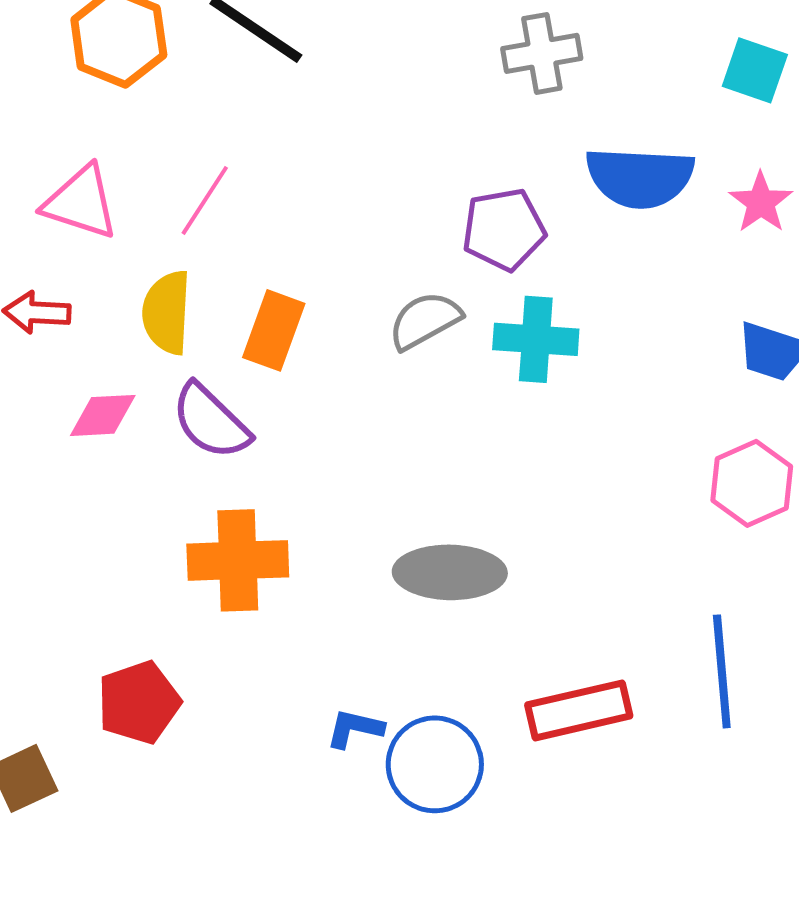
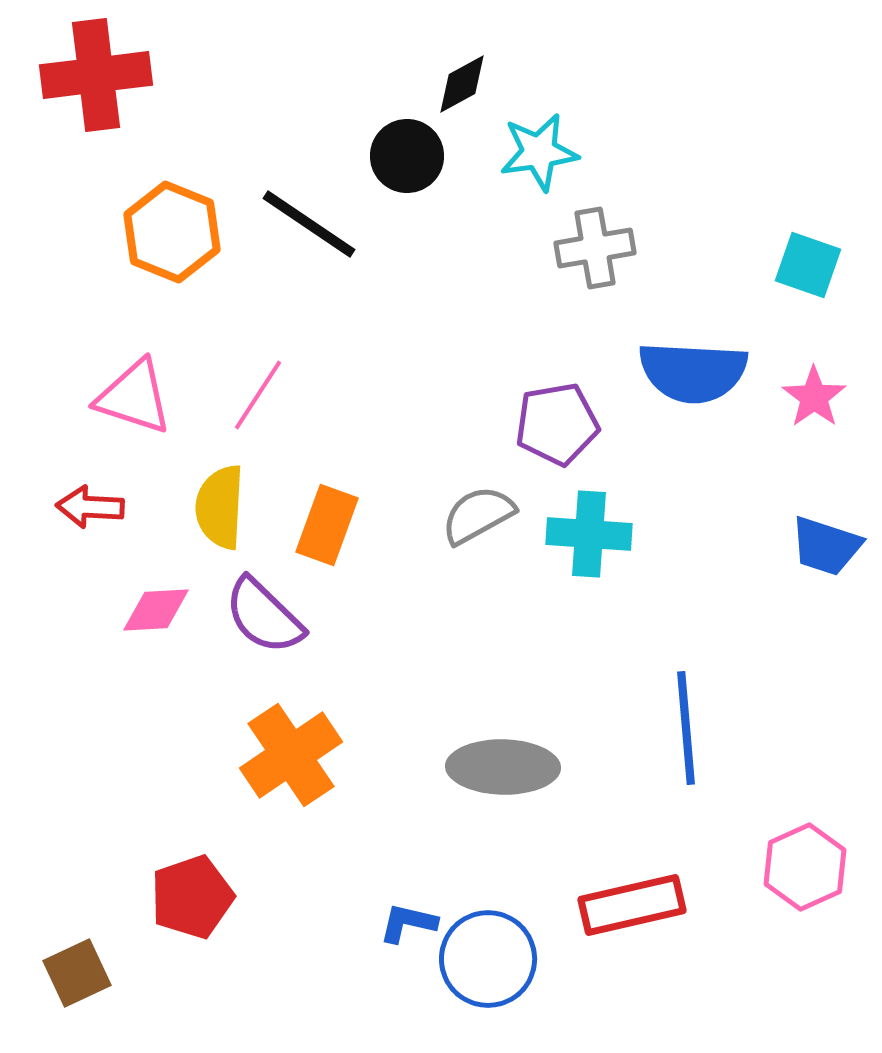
pink hexagon: (752, 483) -> (805, 867), moved
orange cross: (238, 560) -> (291, 755), turned -32
blue line: (722, 671) -> (686, 728), moved

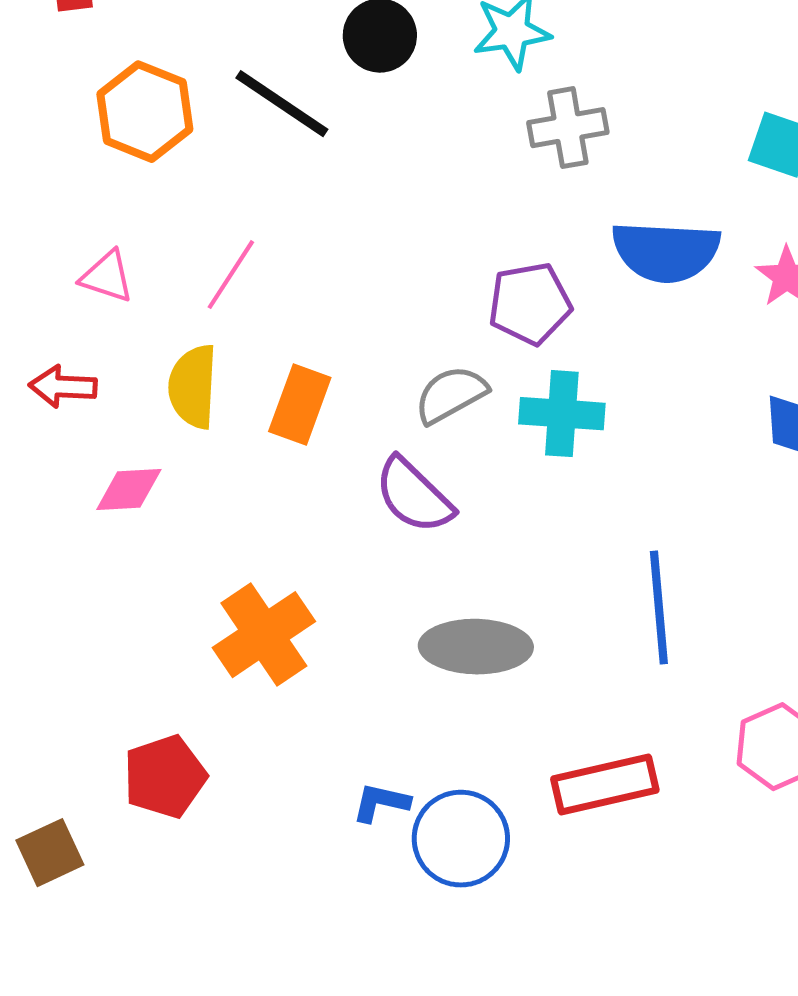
pink triangle: (134, 397) -> (107, 277), size x0.7
purple semicircle: (264, 616) -> (414, 496), moved

